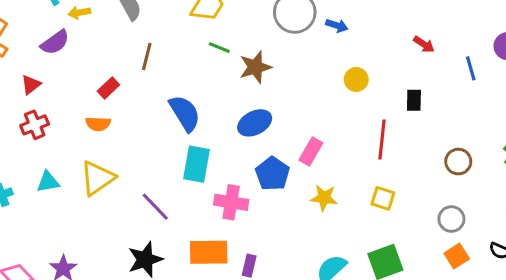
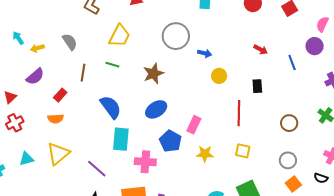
blue arrow: (337, 26) -> (205, 53), moved
purple semicircle: (55, 42) -> (35, 76), moved
green line: (219, 48) -> (112, 65), moved

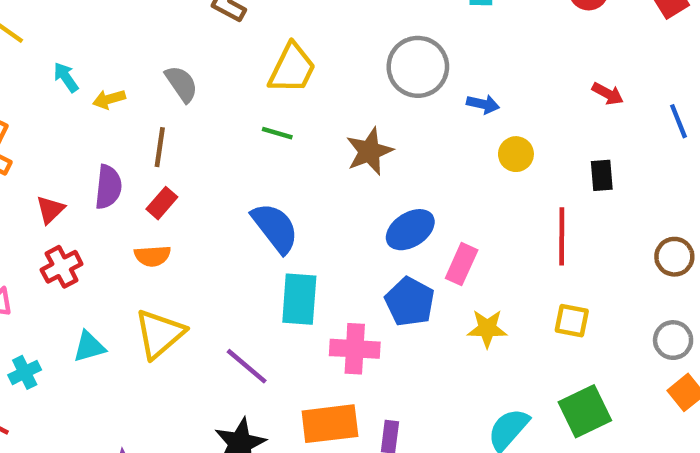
brown line: (83, 73) -> (160, 147), moved
purple semicircle: (35, 76) -> (108, 187), moved, turned -42
blue ellipse: (156, 109) -> (410, 230), moved

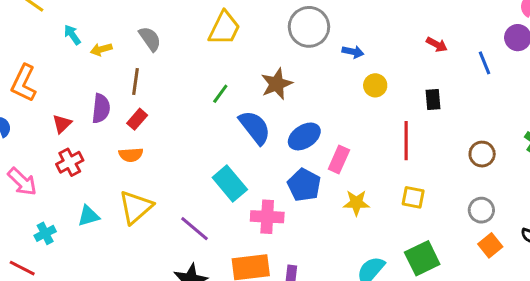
green line: (277, 133) -> (220, 94), moved, turned -70
blue semicircle: (275, 228) -> (255, 127), moved
cyan rectangle: (299, 299) -> (230, 183), turned -44

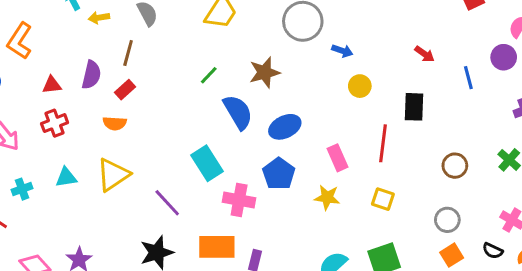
black rectangle: (433, 99) -> (414, 107), size x1.4
red triangle: (62, 124) -> (52, 85), turned 30
pink rectangle: (339, 159) -> (338, 158), moved, turned -55

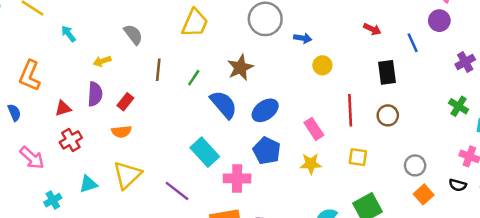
yellow arrow: (99, 18) -> (102, 61), moved
brown line: (128, 53) -> (158, 70), moved
black rectangle: (414, 107) -> (387, 72), moved
brown circle: (455, 166) -> (388, 115), moved

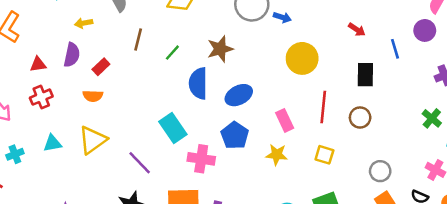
blue arrow: (303, 38) -> (282, 17), moved
yellow circle: (322, 65) -> (302, 58), size x1.6
blue semicircle: (224, 105) -> (198, 83), turned -148

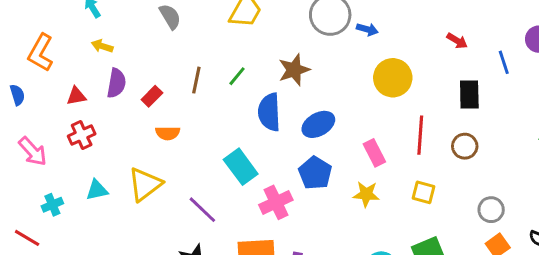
yellow arrow: (84, 23) -> (102, 46), moved, turned 30
brown line: (138, 39) -> (196, 80), moved
orange semicircle: (93, 96) -> (168, 133), moved
pink cross: (201, 159) -> (276, 202), turned -32

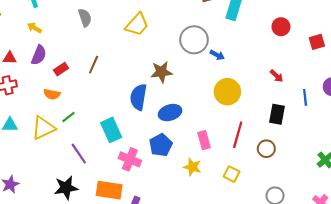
green line: (237, 76) -> (68, 117), moved
orange semicircle: (168, 133) -> (52, 94), moved
pink cross: (276, 202) -> (130, 159), turned 35

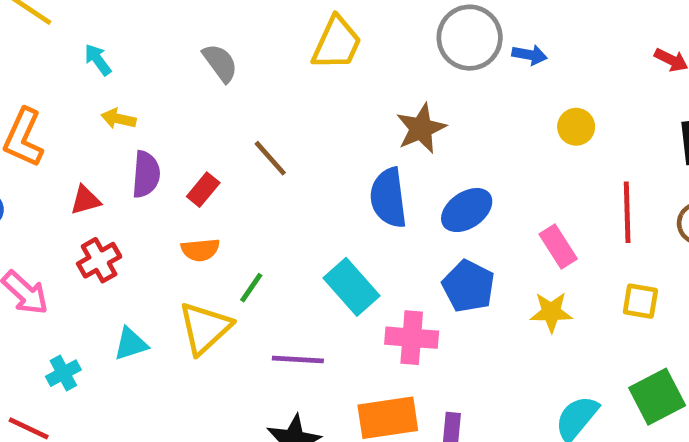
brown line: (94, 65) -> (270, 158), turned -48
yellow circle: (227, 92) -> (576, 127), size x0.6
purple line: (79, 154) -> (298, 359), turned -35

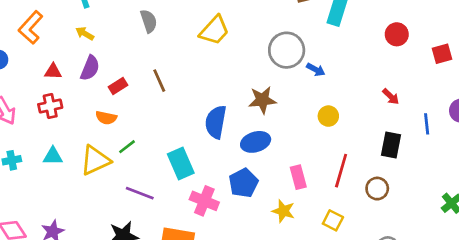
brown star: (421, 128) -> (262, 100), moved

